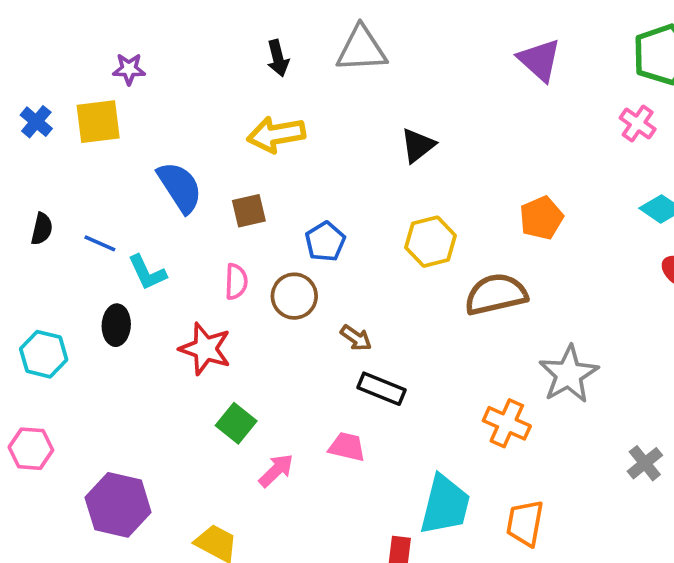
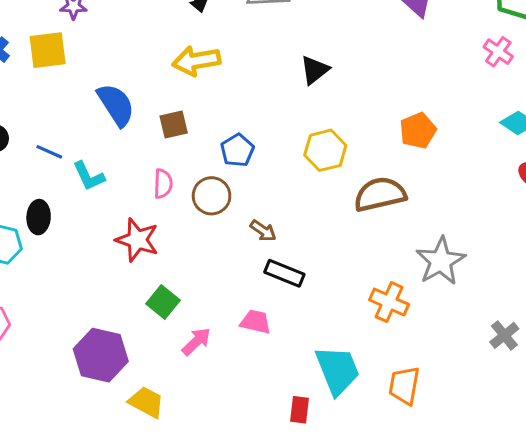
black ellipse: (116, 325) -> (39, 217), moved
purple hexagon: (118, 505) -> (101, 355), moved
cyan trapezoid: (445, 505) -> (337, 370), turned -36

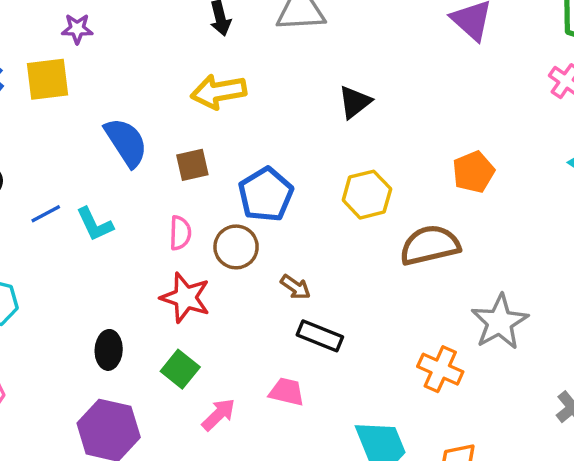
blue pentagon: (237, 150) -> (266, 195), size x1.4
blue line: (49, 152) -> (46, 214), moved, turned -52
black ellipse: (39, 217) -> (109, 350), moved
red star: (137, 240) -> (185, 298), moved

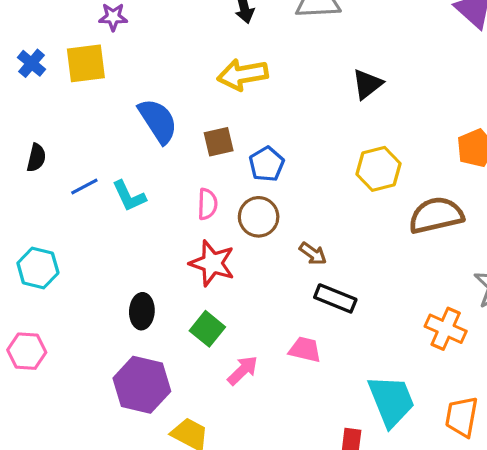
blue pentagon: (266, 195) -> (267, 164), moved, size x0.7

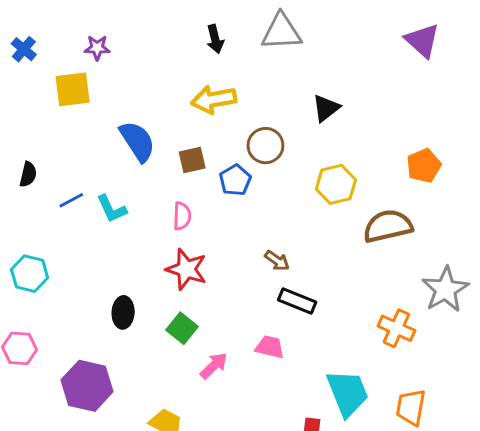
blue cross: (32, 63) -> (24, 49), moved
brown circle: (259, 217) -> (265, 146), moved
purple hexagon: (142, 385) -> (87, 386), moved

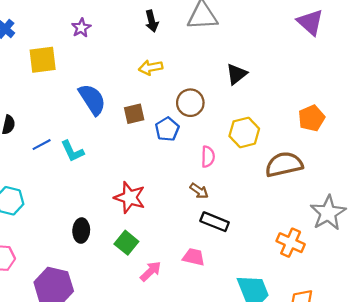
purple star: (97, 48) -> (81, 28), moved, turned -30
yellow arrow: (214, 99) -> (151, 67), size x0.7
pink semicircle: (182, 216) -> (208, 157), moved

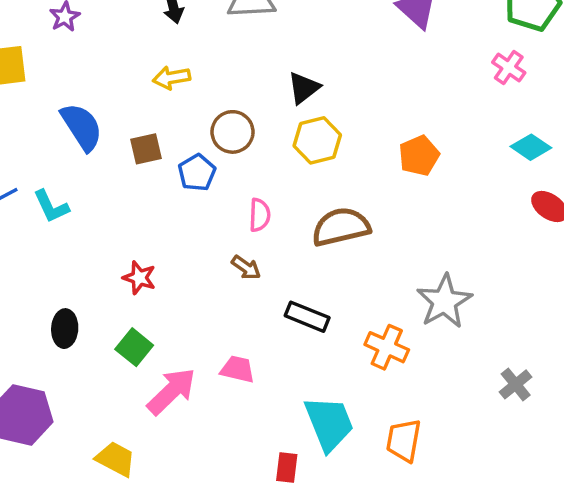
yellow hexagon: (244, 132) -> (317, 140), moved
brown semicircle: (284, 164) -> (341, 227), moved
red star: (130, 197) -> (139, 278), size x0.7
black rectangle: (215, 222) -> (307, 317), moved
pink arrow: (151, 271) -> (171, 391), size x1.5

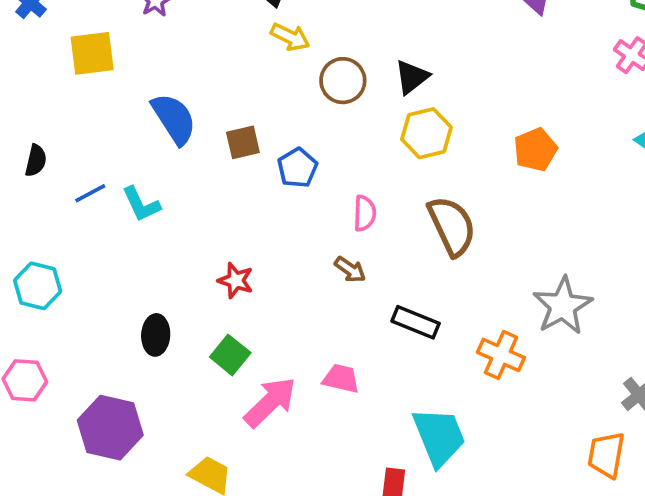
yellow arrow: (171, 78) -> (290, 37), moved, turned -144
brown circle: (232, 132) -> (343, 81), moved
brown semicircle: (341, 227) -> (452, 226), turned 78
orange trapezoid: (404, 440) -> (606, 455), moved

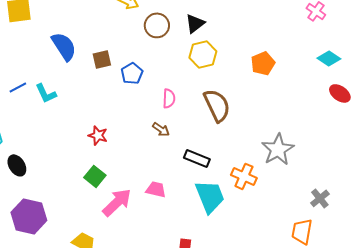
black ellipse: (156, 335) -> (17, 165), moved, turned -35
cyan trapezoid: (439, 437) -> (210, 196), moved

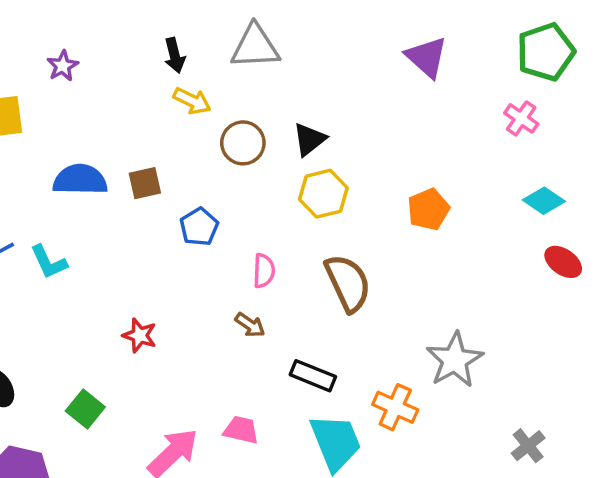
blue semicircle: (64, 46) -> (80, 180), turned -56
brown square: (102, 59) -> (145, 183), moved
green square: (95, 176) -> (85, 409), moved

